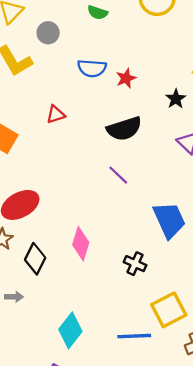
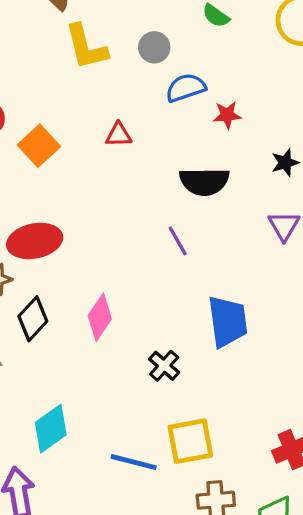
gray circle: (48, 33) -> (154, 47), moved
blue semicircle: (92, 68) -> (186, 88), turned 140

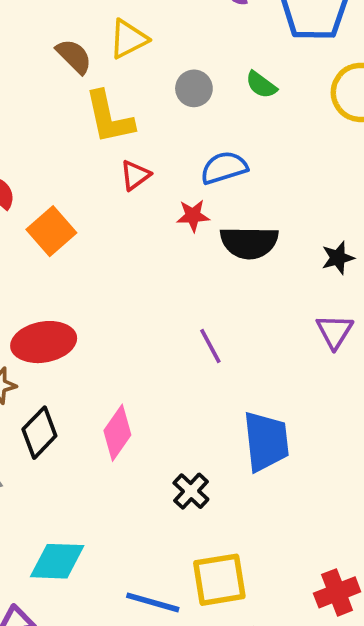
gray circle: (154, 47) -> (194, 88), moved
red star: (227, 115) -> (193, 216), moved
red triangle: (119, 135) -> (135, 175), moved, turned -36
black semicircle: (204, 182) -> (249, 242), moved
cyan diamond: (51, 429) -> (57, 561), turned 36

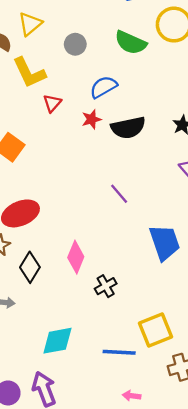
green semicircle: (261, 85) -> (131, 43), moved, size x1.6
black cross: (191, 491) -> (106, 286), moved, turned 30

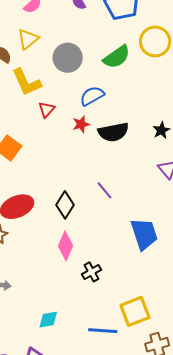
green semicircle: (131, 43) -> (117, 57), turned -60
gray circle: (75, 44) -> (68, 58), size x1.5
black diamond: (30, 267) -> (65, 205), moved
cyan diamond: (57, 341) -> (48, 320), size x0.7

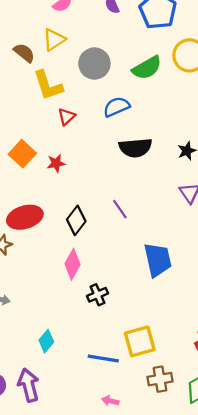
red star: (81, 124) -> (56, 163), moved
cyan diamond: (48, 320) -> (46, 341), turned -45

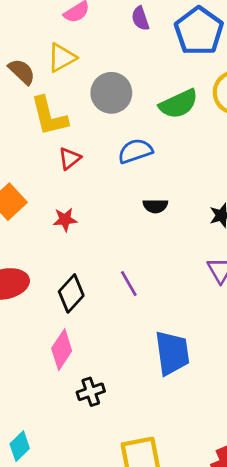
black semicircle: (135, 148) -> (155, 206), size x0.6
red star: (56, 163) -> (65, 220), moved

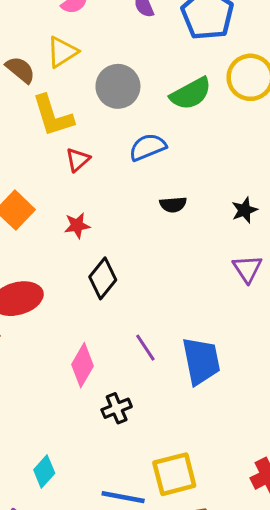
purple line: (129, 284) -> (145, 348), moved
black diamond: (71, 293) -> (103, 278), moved

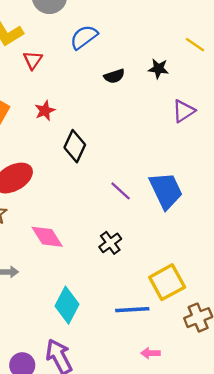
black star: (244, 210) -> (158, 69), moved, turned -30
purple triangle: (247, 269) -> (184, 111), turned 45
pink diamond: (83, 365) -> (47, 237), moved, turned -48
cyan diamond: (44, 471) -> (67, 305), size x1.4

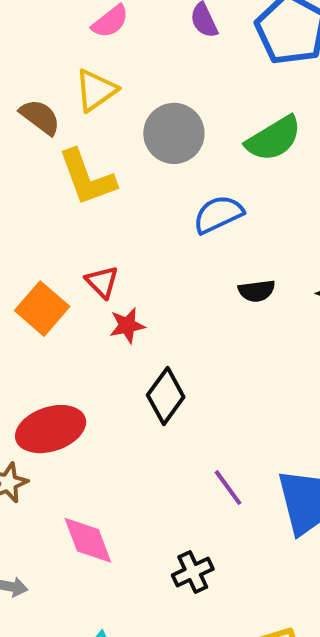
red triangle: (33, 60) -> (102, 282), moved, turned -30

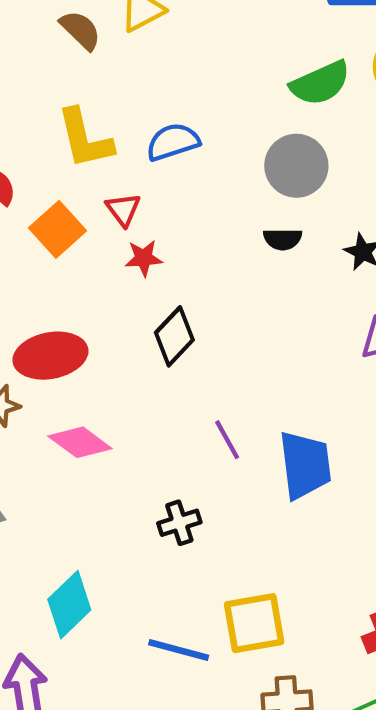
gray circle: (174, 133) -> (296, 166), moved
yellow L-shape: (87, 178) -> (85, 139), moved
blue semicircle: (218, 214) -> (173, 142), moved
pink diamond: (88, 540) -> (80, 442), moved, turned -40

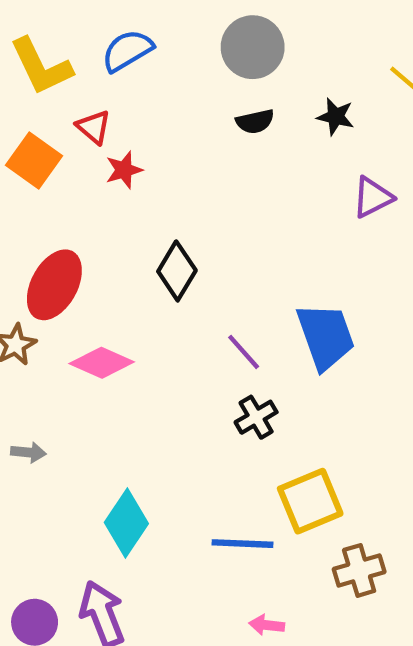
black diamond: (174, 336) -> (177, 271), moved
red ellipse: (50, 356) -> (54, 285), turned -38
purple line: (227, 440) -> (244, 352), moved
black cross: (179, 523) -> (256, 417), moved

